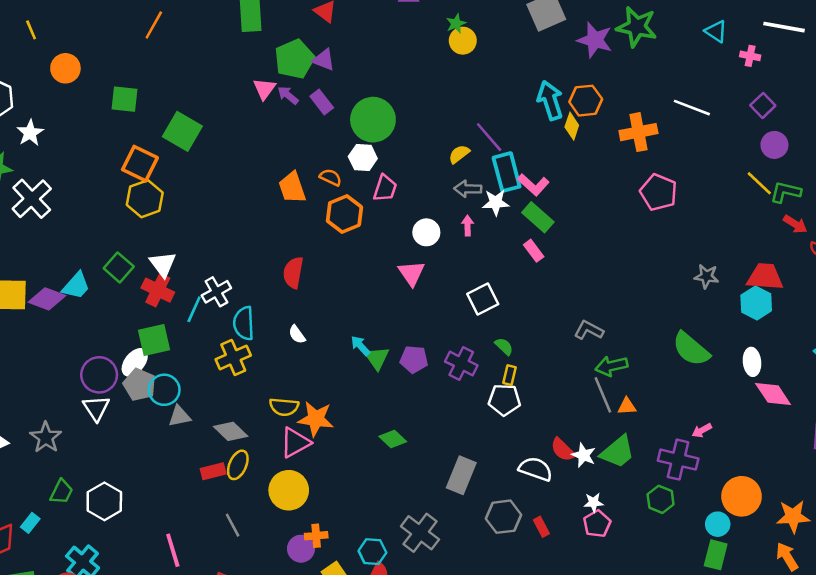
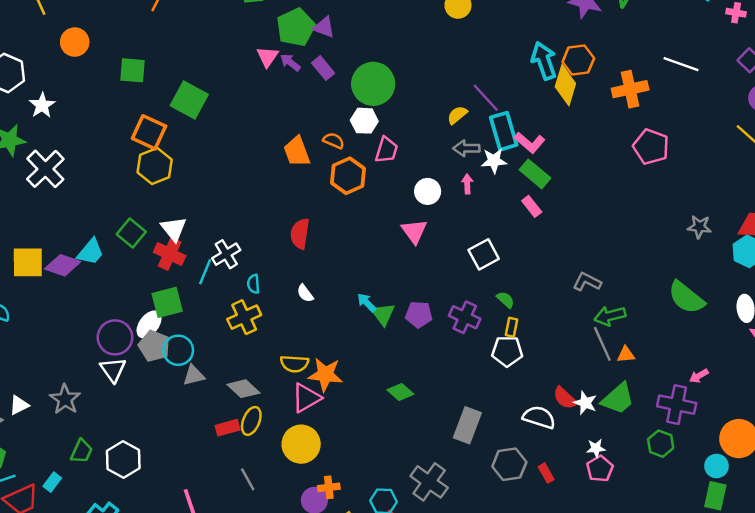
yellow diamond: (572, 126) -> (565, 85), size x1.5
cyan semicircle: (244, 323) -> (253, 284), size x0.6

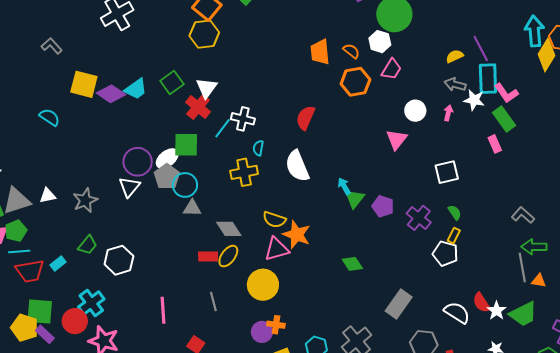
white cross: (226, 254) -> (243, 119), turned 30
white semicircle: (305, 293) -> (297, 166), size x2.0

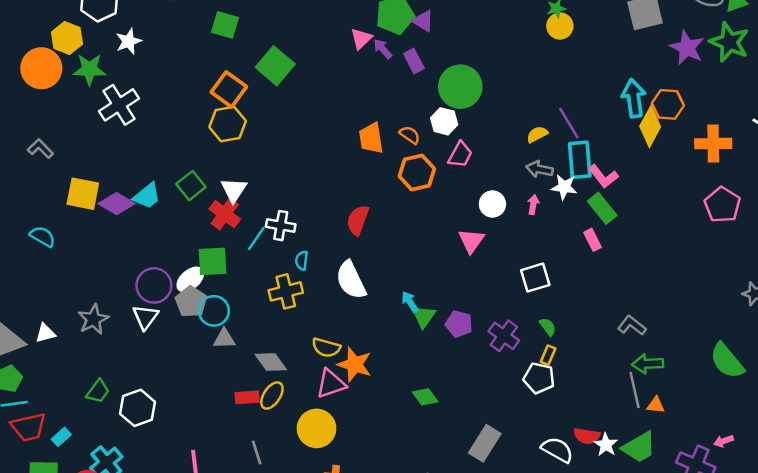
gray star: (85, 200) -> (93, 319), moved
cyan rectangle: (58, 263) -> (61, 437), moved
red semicircle: (481, 303) -> (587, 436), turned -45

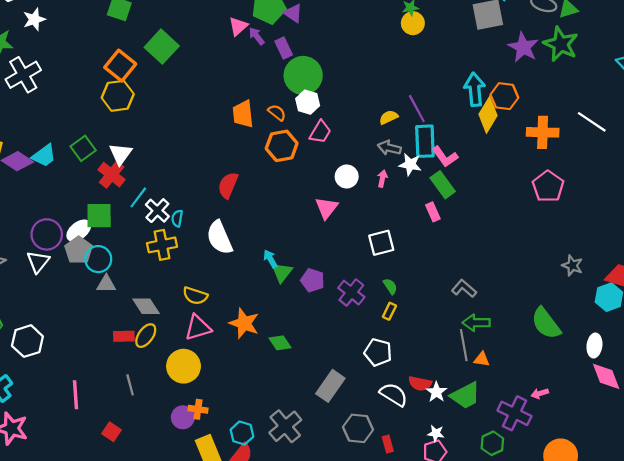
green circle: (460, 87) -> (303, 75), moved
white cross: (281, 226) -> (157, 211), moved, turned 30
orange star: (355, 364) -> (244, 323), moved
white pentagon: (539, 378) -> (378, 352), moved

